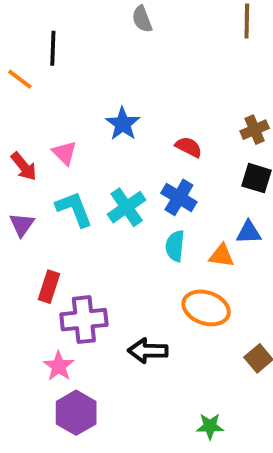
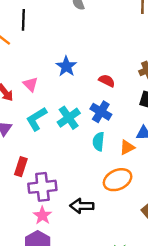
cyan L-shape: (74, 209) -> (36, 119), turned -100
orange triangle: (222, 256) -> (127, 147), turned -35
orange ellipse: (206, 308) -> (118, 180), turned -44
pink star: (59, 366) -> (42, 215), moved

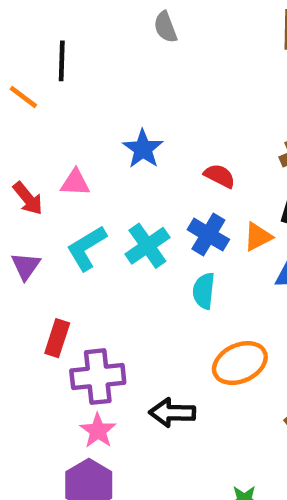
pink triangle: (30, 84) -> (75, 183), turned -42
orange triangle: (127, 147) -> (258, 237), moved

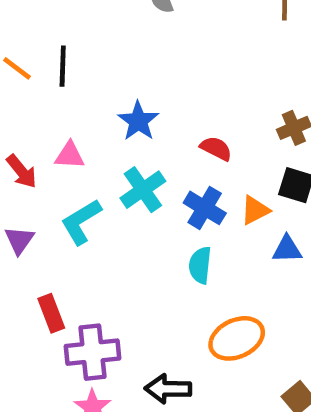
black line: (62, 61) -> (63, 66), moved
cyan cross: (147, 246) -> (143, 190), moved
red rectangle: (57, 338) -> (51, 313), turned -39

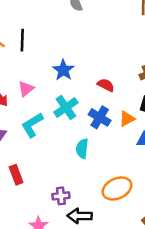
pink triangle: (70, 155) -> (26, 89), turned -42
cyan semicircle: (200, 265) -> (82, 149), moved
purple cross: (92, 352) -> (61, 196), moved, size x0.6

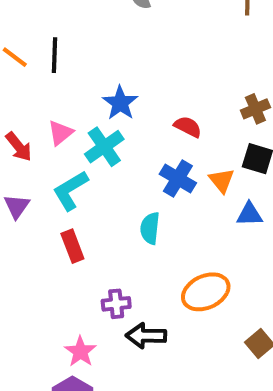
cyan cross: (66, 107) -> (104, 147), moved
orange triangle: (127, 119) -> (222, 180), turned -42
red rectangle: (16, 175) -> (72, 246), moved

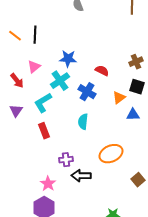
blue star: (120, 103) -> (68, 59), turned -30
pink triangle: (60, 133) -> (34, 67), moved
blue cross: (178, 178) -> (87, 92), moved
orange triangle: (222, 180) -> (119, 98), turned 32

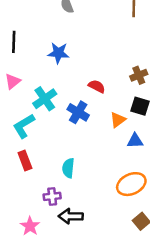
blue star: (68, 59) -> (58, 53), moved
cyan semicircle: (83, 122) -> (68, 168), moved
orange ellipse: (111, 154) -> (131, 184), moved

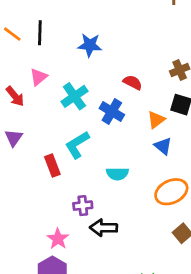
cyan L-shape: (24, 126) -> (77, 145), moved
blue triangle: (135, 141) -> (163, 146), moved, turned 42
cyan semicircle: (68, 168) -> (117, 174), moved, turned -96

